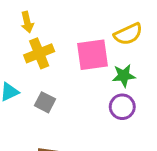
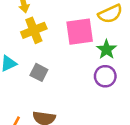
green star: (124, 76) -> (106, 49), turned -30

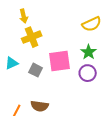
pink square: (80, 32) -> (60, 61), moved

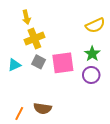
gray square: (36, 70) -> (39, 62), moved

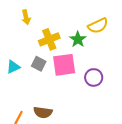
yellow cross: (34, 39) -> (49, 39), moved
green star: (92, 54) -> (78, 39), moved

